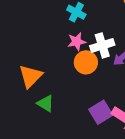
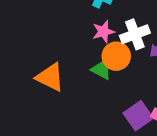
orange triangle: (31, 76) -> (50, 77), turned -45
green triangle: (46, 103) -> (101, 69), moved

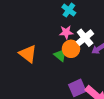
white cross: (135, 34) -> (85, 38), turned -30

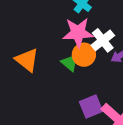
pink star: (66, 32) -> (78, 33), size x1.6

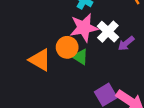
orange circle: (84, 55) -> (67, 47), moved

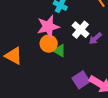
pink star: (84, 28) -> (48, 27), moved
orange triangle: (40, 60) -> (14, 56), moved

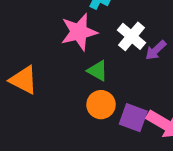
orange circle: (49, 44) -> (101, 105), moved
purple square: (81, 80) -> (133, 118), turned -36

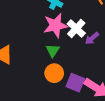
pink star: (79, 32) -> (56, 25), moved
green triangle: (98, 71) -> (53, 51), turned 32

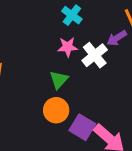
pink star: (56, 25) -> (68, 47), size x0.6
purple arrow: (92, 38) -> (117, 38), moved

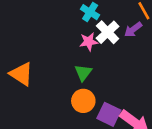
white cross: (95, 55) -> (108, 32), moved

